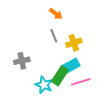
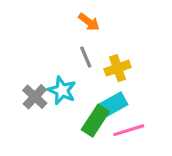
gray cross: (22, 61) -> (35, 97), turned -35
cyan star: (44, 85) -> (62, 90), moved

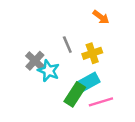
orange arrow: (89, 22) -> (101, 17), moved
gray cross: (35, 97) -> (35, 61), moved

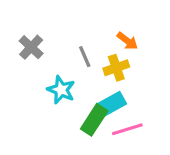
orange arrow: (101, 17) -> (127, 41), moved
gray cross: (35, 61) -> (31, 47), moved

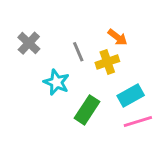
cyan rectangle: (112, 104) -> (131, 95), moved
pink line: (127, 129) -> (138, 122), moved

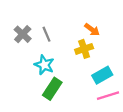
gray line: (78, 52) -> (47, 34), moved
green rectangle: (87, 110) -> (52, 89), moved

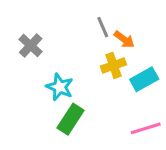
gray line: (47, 34) -> (103, 27), moved
cyan rectangle: (102, 75) -> (144, 79), moved

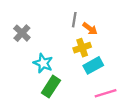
gray line: (103, 27) -> (74, 20), turned 32
cyan rectangle: (144, 79) -> (93, 65), moved

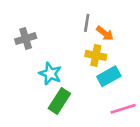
gray cross: (22, 33) -> (26, 39), turned 30
yellow cross: (82, 48) -> (96, 55), turned 30

